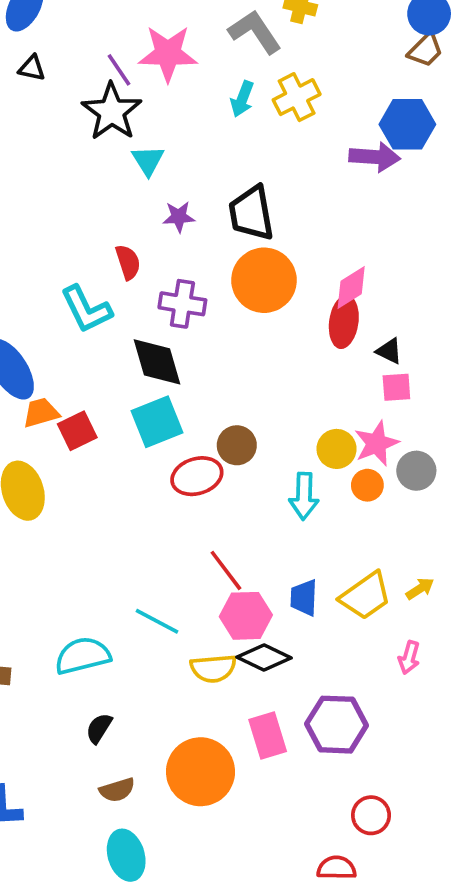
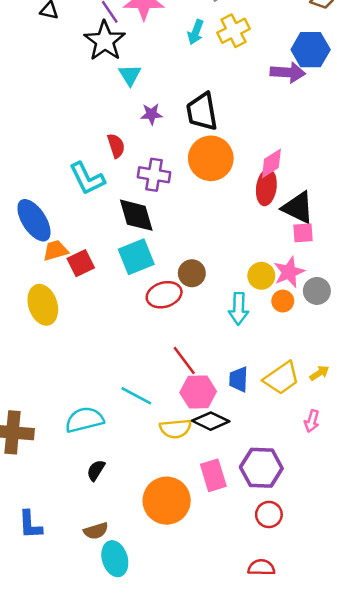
black triangle: (389, 351) -> (298, 208), size x1.8
brown semicircle: (117, 790) -> (96, 531), moved
red circle: (371, 815) -> (269, 514), moved

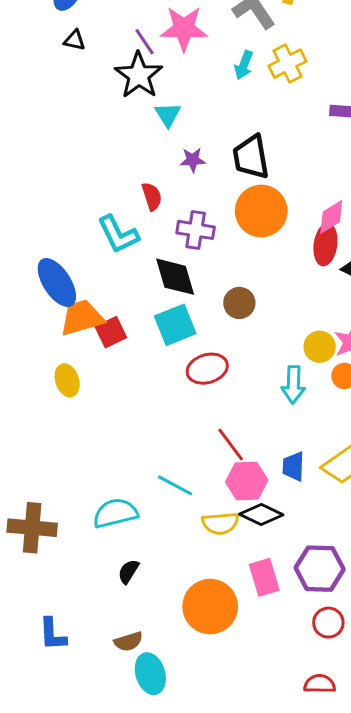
orange trapezoid: (55, 251) -> (82, 318), size x1.5
brown circle: (192, 273) -> (239, 303), moved
yellow ellipse: (43, 305) -> (67, 380), size x0.7

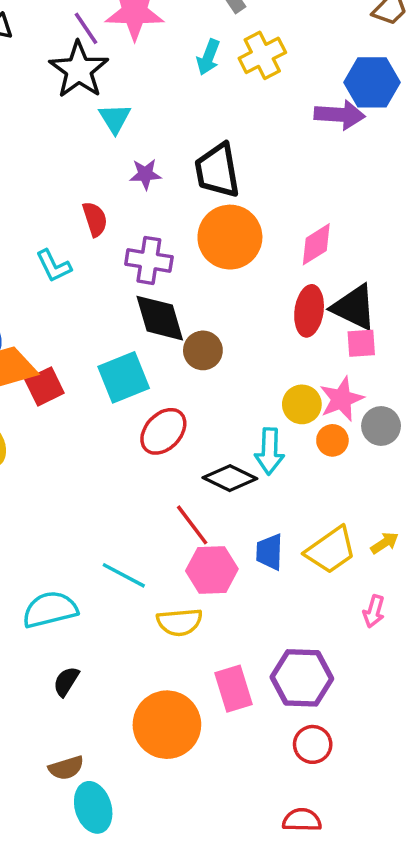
cyan L-shape: (118, 234) -> (54, 266), size x0.7
red ellipse: (325, 245) -> (309, 311), moved
black diamond: (175, 277) -> (160, 318), moved
red ellipse: (207, 369) -> (163, 431), turned -30
black diamond: (261, 515) -> (230, 478), moved

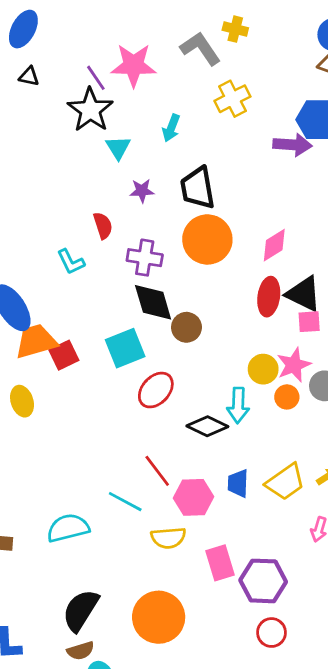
cyan arrow: (208, 57) -> (171, 128), moved
red line: (192, 525) -> (157, 471), moved
black semicircle: (66, 681) -> (81, 610), moved, size x1.8
pink rectangle: (233, 689) -> (220, 563), moved

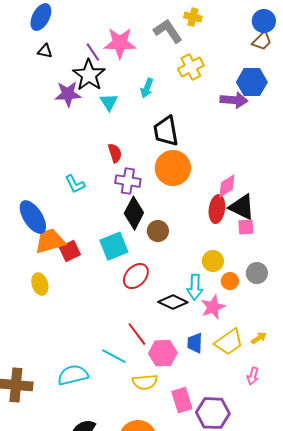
purple star: (142, 191) -> (68, 94), moved, size x1.5
red semicircle: (103, 226) -> (115, 153), moved
pink diamond: (274, 245) -> (227, 186), moved
black diamond: (153, 302) -> (134, 213), turned 44
pink star: (294, 365) -> (213, 307), moved

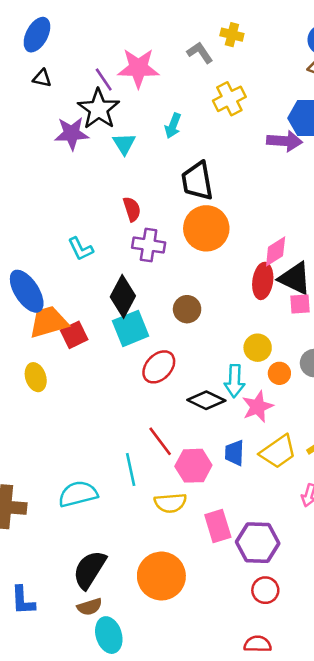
gray L-shape: (168, 31) -> (200, 53), size x0.7
black diamond: (134, 213) -> (123, 296), moved
cyan line: (114, 356) -> (131, 470), turned 50

